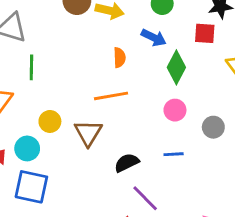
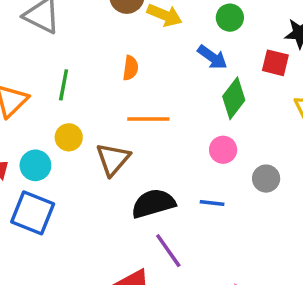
orange semicircle: (120, 58) -> (130, 68), moved
green line: (31, 67) -> (64, 85), moved
black semicircle: (127, 163) -> (153, 203), size x1.4

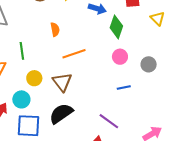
black semicircle: (153, 203) -> (61, 114), moved

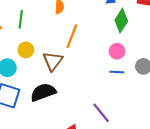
orange line: (74, 54) -> (72, 36), turned -65
blue line: (124, 87) -> (117, 72), moved
purple line: (109, 121) -> (101, 113), moved

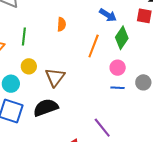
orange line: (72, 36) -> (94, 46), moved

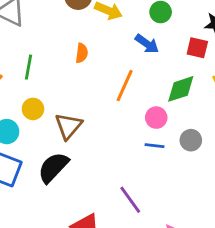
green diamond: (122, 38) -> (181, 89), moved, turned 35
black semicircle: (46, 108) -> (53, 167), turned -30

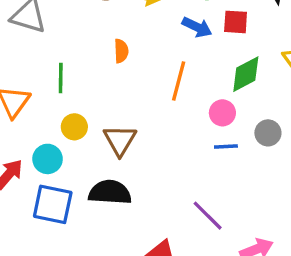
red square: (197, 48) -> (236, 22), moved
black semicircle: (53, 167) -> (110, 192), turned 60

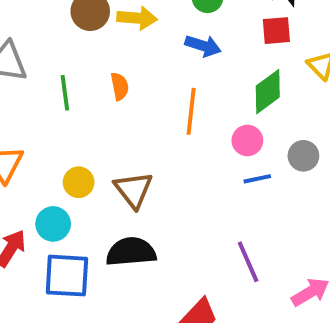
red square: (236, 22) -> (276, 31), moved
green line: (61, 78) -> (65, 93), moved
purple line: (208, 216) -> (248, 262), turned 30

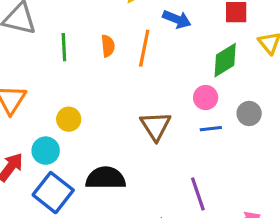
orange line: (191, 111) -> (144, 48), moved
brown triangle: (133, 190) -> (156, 126), moved
blue square: (67, 276) -> (53, 193), turned 30

